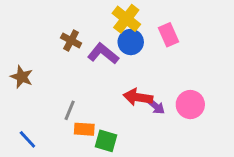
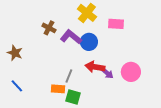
pink rectangle: (169, 35) -> (116, 24), turned -63
blue circle: (131, 42) -> (89, 42), moved
gray line: (70, 110) -> (69, 76), moved
blue line: (27, 139) -> (17, 86), moved

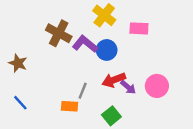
brown cross: (49, 28) -> (59, 33), size x1.5
red arrow: (95, 67) -> (114, 80), turned -30
green square: (73, 97) -> (111, 116), moved, turned 35

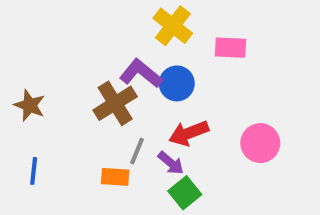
brown cross: (59, 33) -> (115, 103), moved, turned 30
purple arrow: (128, 87) -> (171, 163), moved
blue line: (20, 103) -> (34, 171), turned 49

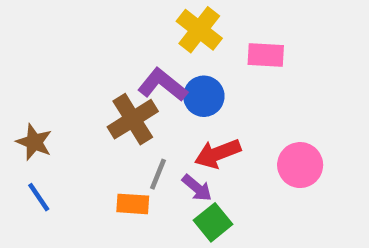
brown star: (30, 105) -> (34, 142), moved
blue line: (34, 171) -> (39, 197), turned -40

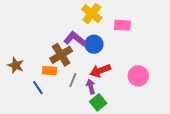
purple arrow: (197, 188) -> (91, 86), turned -144
blue line: (39, 197) -> (38, 88), moved
orange rectangle: (133, 204) -> (50, 71), moved

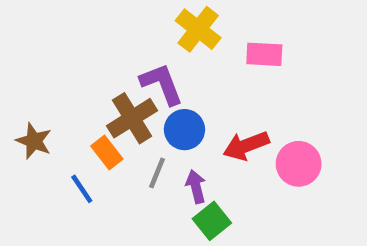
purple L-shape: (75, 39) -> (162, 84), turned 30
blue circle: (94, 44) -> (184, 130), moved
orange rectangle: (50, 71) -> (107, 152), turned 48
red arrow: (100, 71) -> (246, 146), moved

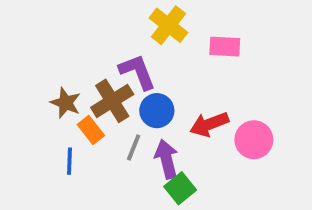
brown star: (34, 141) -> (66, 103), moved
purple arrow: (196, 187) -> (167, 159), size x1.4
blue line: (82, 189) -> (70, 161), turned 36

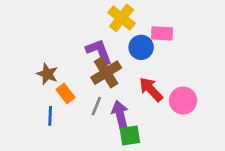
brown cross: (112, 101) -> (106, 73), moved
blue circle: (157, 111) -> (141, 47), moved
red arrow: (209, 124) -> (151, 89), turned 68
green square: (180, 188) -> (130, 136), turned 30

